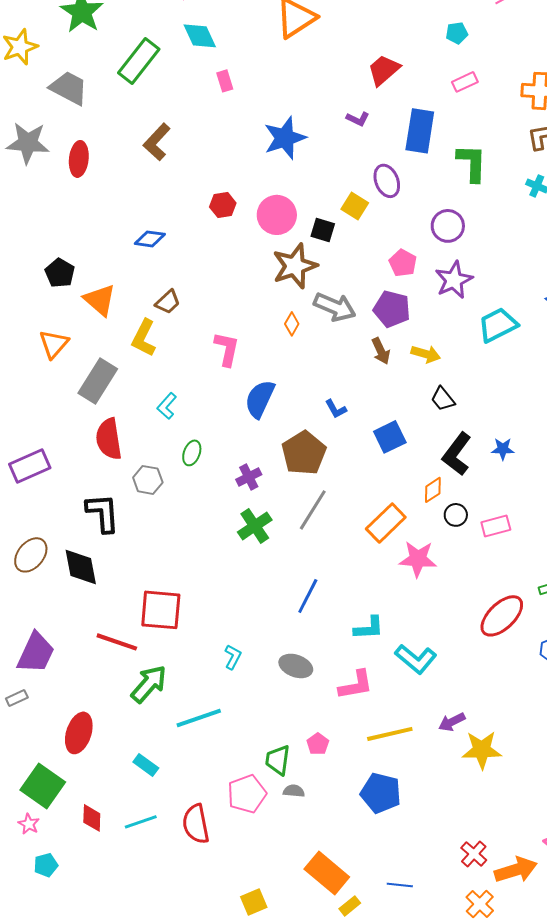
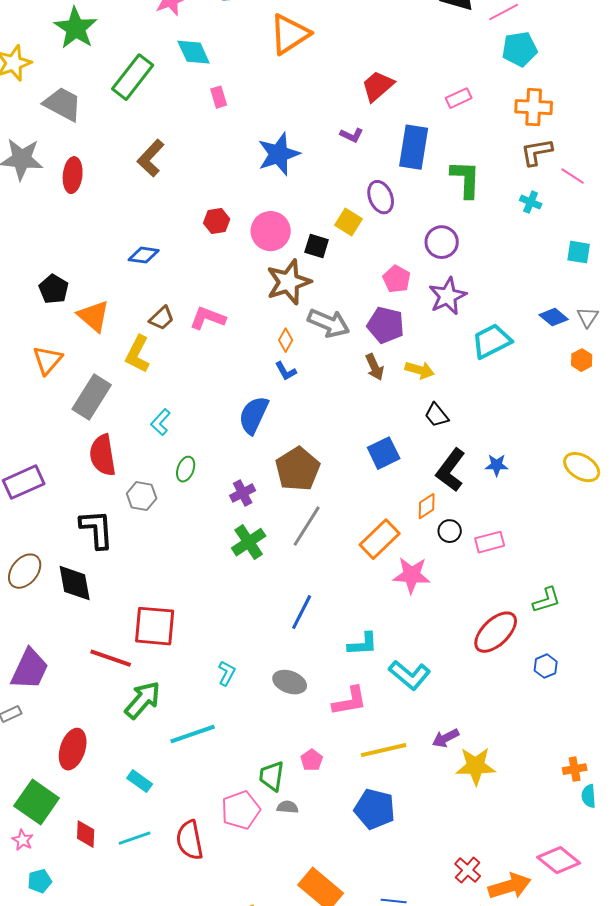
cyan pentagon: (457, 33) -> (520, 49), moved, size x1.6
pink L-shape: (227, 349) -> (208, 318), moved, turned -81
blue L-shape: (336, 409) -> (286, 371), moved

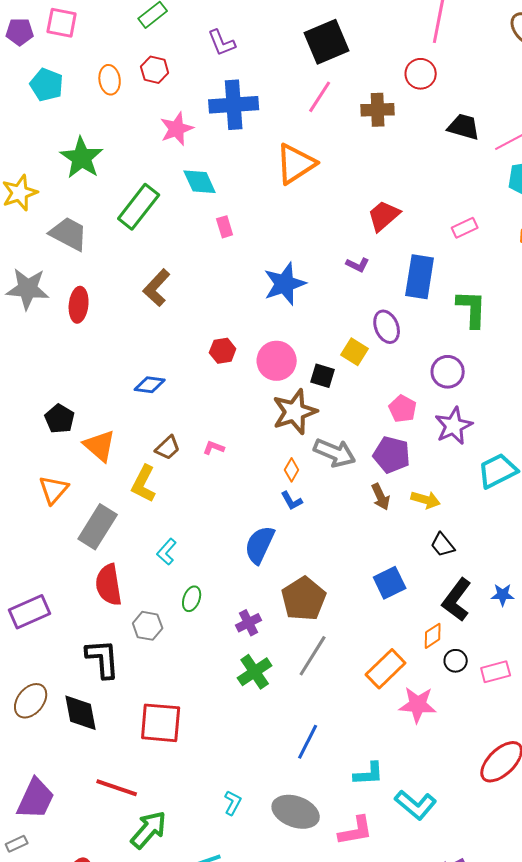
pink L-shape: (208, 318) -> (214, 448), size x0.6
red square: (155, 626) -> (161, 723), moved
gray ellipse: (290, 682) -> (296, 812), size x1.4

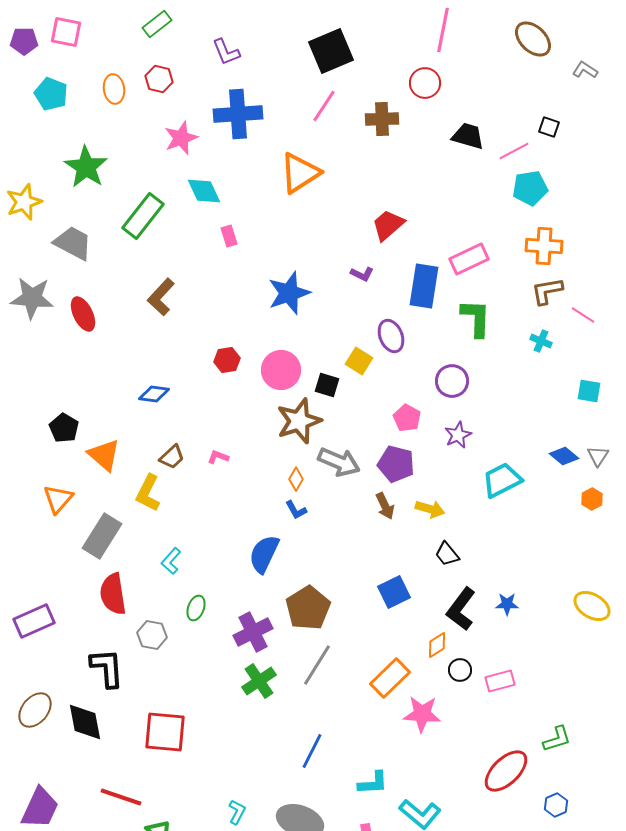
pink rectangle: (465, 228) -> (469, 259), moved, size x1.5
red ellipse: (79, 305) -> (83, 314), turned -32
purple star: (454, 426) -> (458, 435), size x0.7
purple cross: (249, 623) -> (253, 632), size x1.5

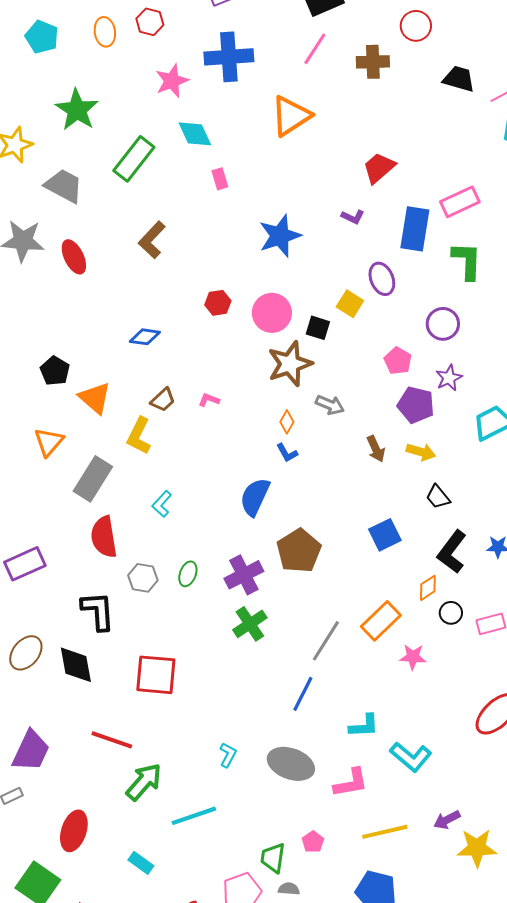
gray arrow: (339, 462) -> (330, 405), size x0.7
purple pentagon: (396, 464) -> (416, 405), moved
green ellipse: (196, 608) -> (188, 574), moved
gray line: (317, 665) -> (326, 641), moved
pink star: (422, 714) -> (413, 657), size x0.7

